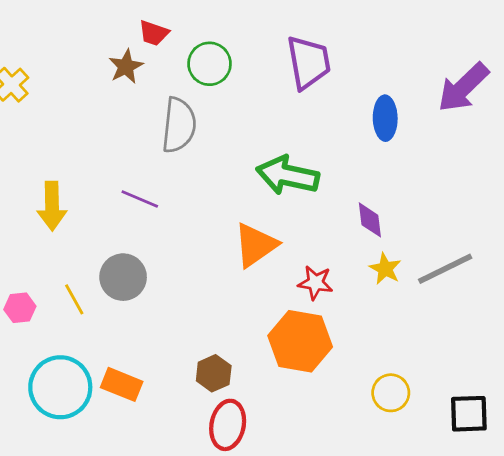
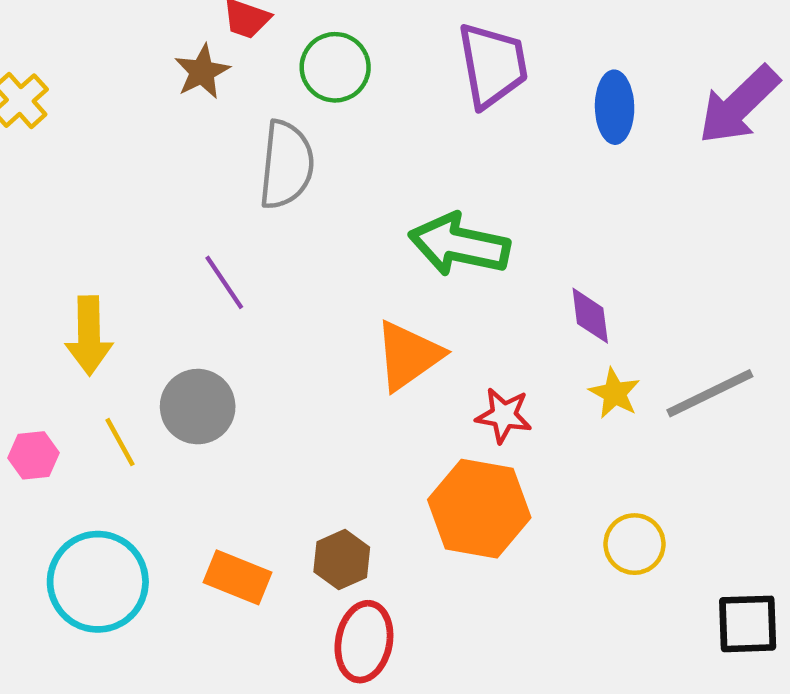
blue ellipse: (385, 118) -> (615, 107), moved
purple line: (140, 199) -> (224, 282), turned 33
yellow arrow: (52, 206) -> (89, 336), moved
orange rectangle: (122, 384) -> (238, 577), moved
yellow circle: (391, 393) -> (635, 544), moved

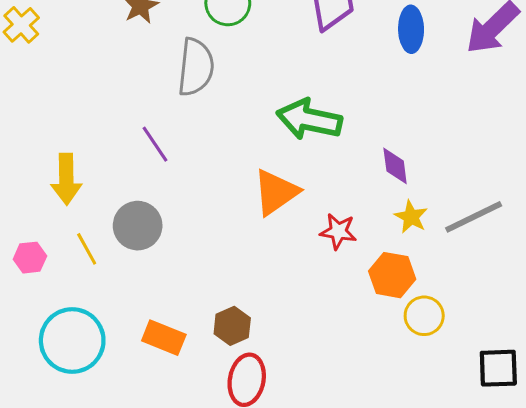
orange hexagon: (479, 509) -> (392, 275), moved, size x0.7

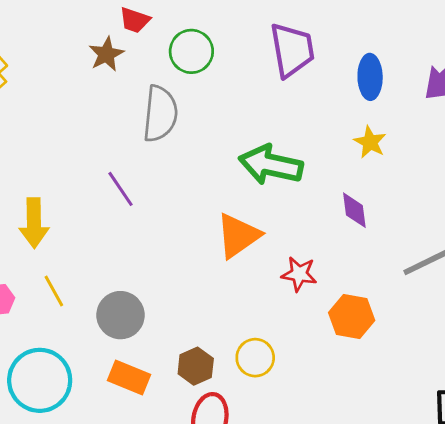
yellow star: (411, 217) -> (370, 142), moved
gray circle: (138, 226) -> (120, 315), moved
yellow circle: (424, 316) -> (255, 358), moved

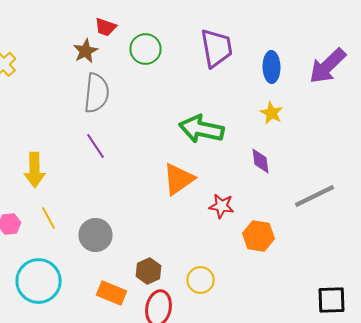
gray semicircle: (160, 114) -> (96, 93), moved
yellow circle: (255, 358) -> (200, 280), moved
orange rectangle: (129, 377) -> (112, 293), moved

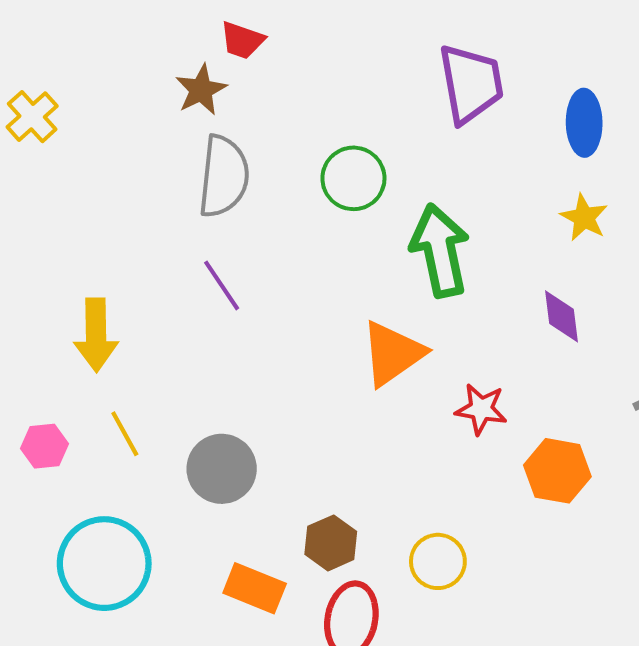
green circle: (146, 49) -> (353, 178), moved
green arrow: (202, 129) -> (440, 250), turned 66

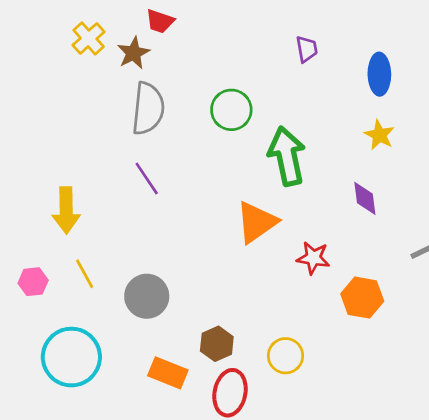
purple trapezoid: (471, 84) -> (307, 49), size x0.5
yellow cross: (32, 117) -> (89, 38), moved

